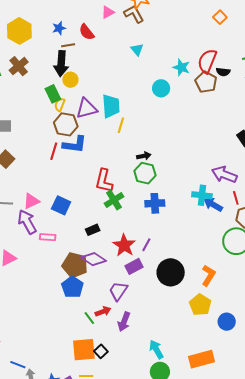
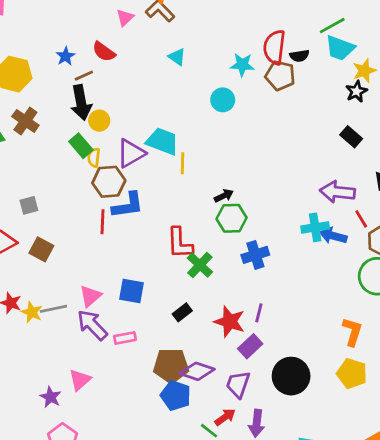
cyan trapezoid: (111, 106) -> (162, 141), turned -50
purple diamond: (94, 259) -> (197, 371), moved
black circle: (171, 272) -> (291, 376), moved

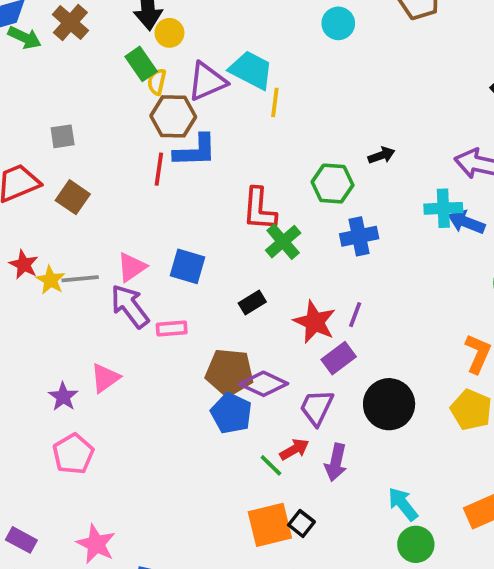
black arrow: (224, 196) -> (381, 155), moved

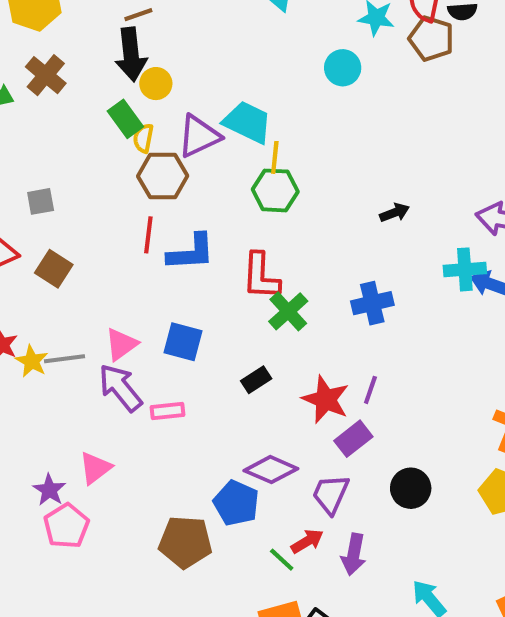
blue L-shape: (195, 151) -> (191, 252), moved
green hexagon: (333, 184) -> (275, 190), moved
brown pentagon: (229, 372) -> (185, 542), moved
black circle: (389, 404) -> (411, 488), size x0.7
pink pentagon: (73, 454) -> (66, 526), moved

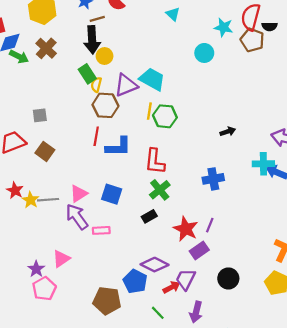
yellow line: (275, 157) -> (149, 111), moved
green cross: (288, 311) -> (160, 190), moved
red arrow: (307, 541) -> (171, 287), moved

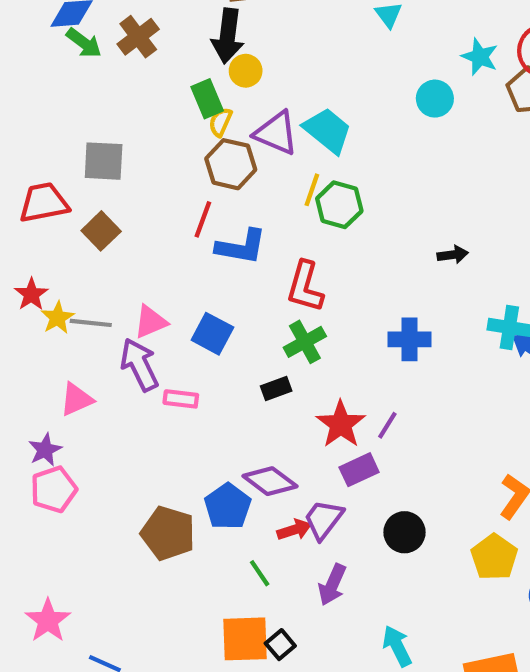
purple triangle: (126, 85) -> (276, 133), turned 35
gray square: (40, 115) -> (104, 161), size x1.5
pink triangle: (61, 259) -> (76, 399), moved

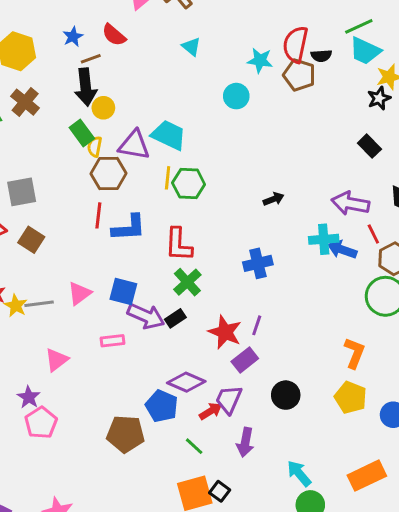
purple arrow: (139, 365) -> (146, 316), moved, turned 153
pink triangle: (76, 399) -> (57, 360), moved

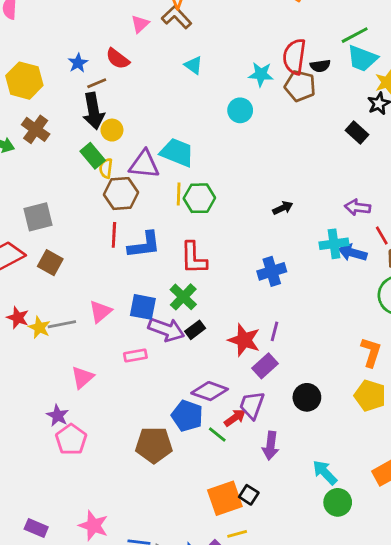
black rectangle: (369, 146) -> (357, 133), moved
purple arrow: (350, 203) -> (358, 207), size x0.7
green cross: (187, 282) -> (183, 297), moved
green line: (194, 446) -> (217, 435), moved

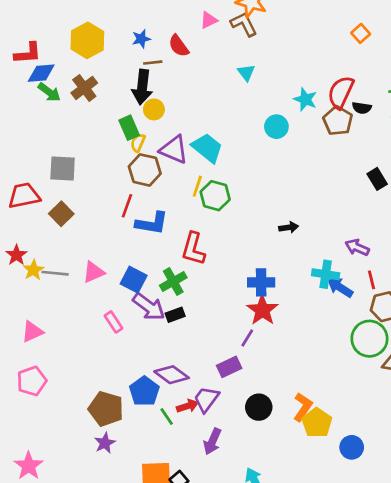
red star: (244, 340) -> (262, 310), moved
orange L-shape: (371, 352) -> (303, 407), moved
pink rectangle: (135, 356) -> (114, 322), turned 50
pink triangle: (82, 377) -> (32, 332), moved
purple star: (58, 416) -> (105, 443), moved

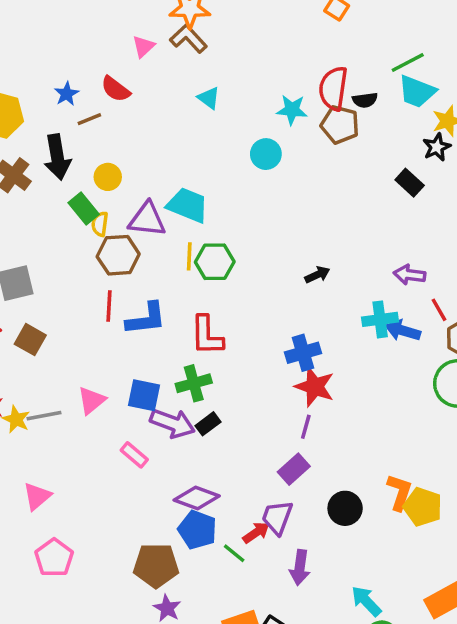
black arrow: (142, 87) -> (57, 157), moved
green cross: (173, 281) -> (194, 383), turned 30
purple diamond: (172, 375) -> (197, 498), moved

